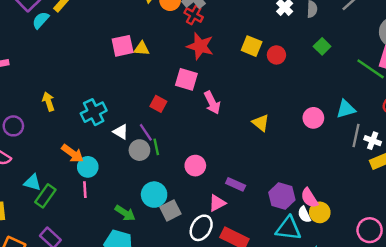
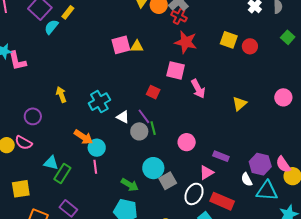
yellow triangle: (261, 123) -> (240, 104), turned 42
white semicircle: (304, 214) -> (247, 179), moved

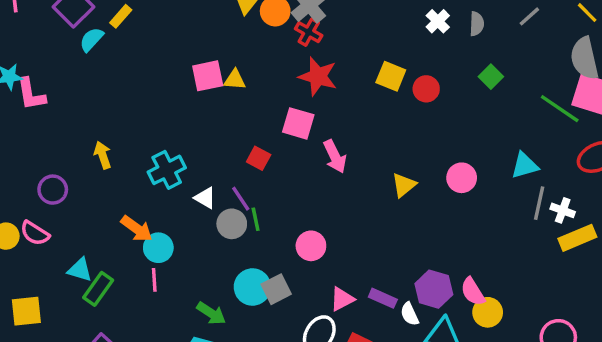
pink circle: (283, 97) -> (462, 178), moved
purple rectangle: (221, 156) -> (383, 298), moved
gray square: (168, 181) -> (276, 289), moved

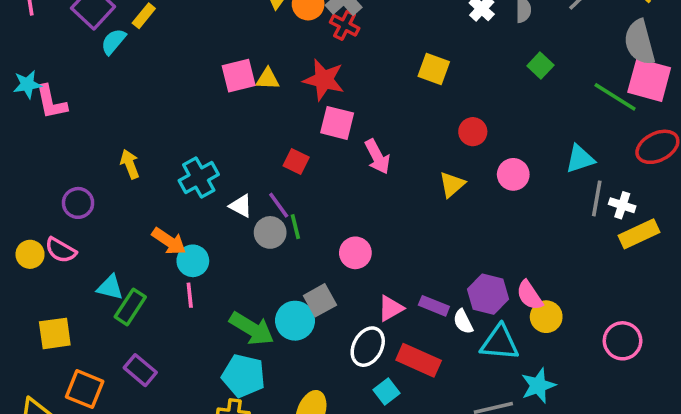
red star: (318, 76) -> (324, 80), moved
red circle: (426, 89) -> (473, 132), moved
cyan circle: (252, 287) -> (295, 321), moved
green arrow: (211, 313) -> (252, 329), size x1.4

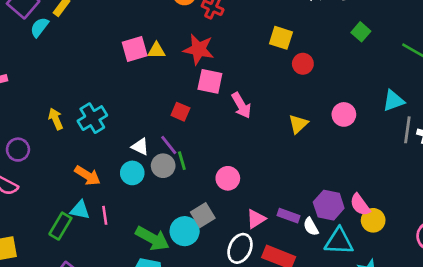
red circle: (473, 132) -> (303, 64), moved
cyan cross: (199, 178) -> (92, 118), moved
cyan circle: (193, 261) -> (132, 173), moved
cyan triangle: (110, 287) -> (80, 210), moved

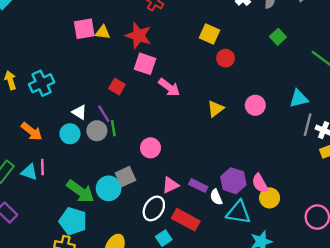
pink arrow: (241, 105) -> (169, 87), turned -30
cyan triangle: (80, 210) -> (29, 172), moved

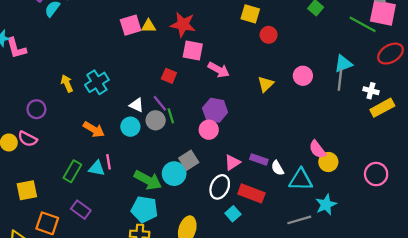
gray line: (308, 125) -> (340, 80), moved
purple hexagon: (233, 181) -> (215, 110), moved

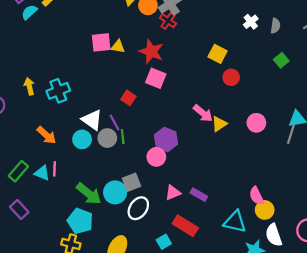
pink arrow: (219, 70) -> (203, 113), moved
white triangle: (137, 105) -> (92, 120), size x1.5
white semicircle: (277, 168) -> (274, 235), moved, size x1.5
white ellipse: (220, 187) -> (138, 208), moved

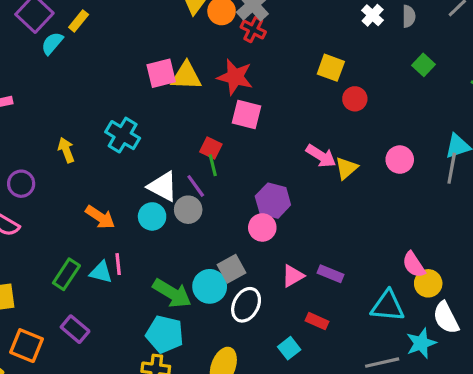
yellow triangle: (118, 47) -> (186, 76), size x1.5
cyan cross: (58, 91) -> (123, 135), moved, turned -30
green line: (123, 137) -> (213, 165), moved
red rectangle: (185, 226) -> (317, 321), size x0.6

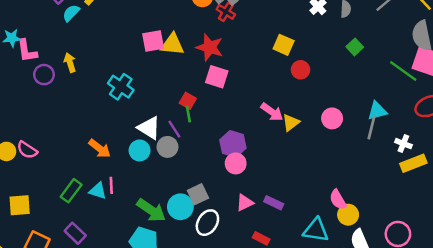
yellow arrow: (66, 150) -> (70, 63), moved
purple circle: (21, 184) -> (44, 75), moved
pink circle: (262, 227) -> (236, 163), moved

